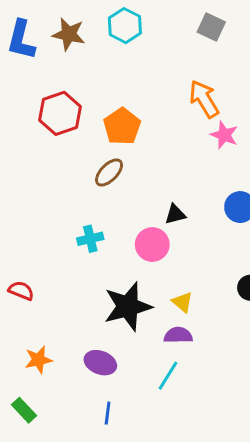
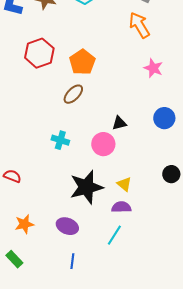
orange arrow: (204, 99) -> (139, 25), moved
cyan cross: (90, 239) -> (60, 140), turned 30

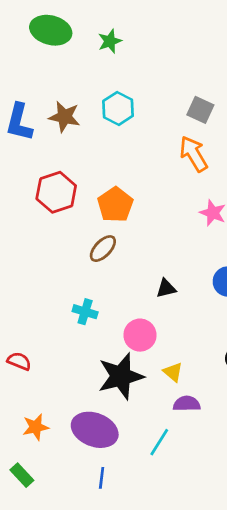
pink circle: (103, 144) -> (140, 335), moved
purple semicircle: (121, 207) -> (187, 404), moved
purple ellipse: (67, 226) -> (95, 430), size x1.5

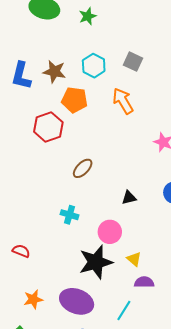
gray square: (200, 110) -> (133, 62), moved
orange arrow: (194, 154) -> (123, 101), moved
orange pentagon: (115, 205) -> (75, 100), moved, turned -30

